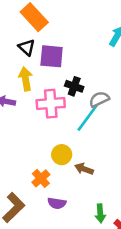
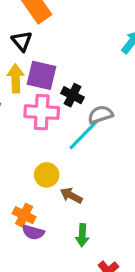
purple square: (52, 56) -> (41, 75), moved
orange cross: (41, 178) -> (24, 215), moved, turned -30
green arrow: (100, 213) -> (82, 235), moved

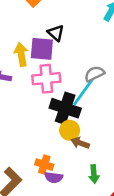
black triangle: (22, 41) -> (56, 33), moved
black cross: (73, 95) -> (65, 108), moved, size x1.6
yellow circle: (47, 175) -> (70, 130), moved

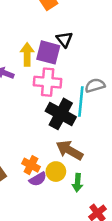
cyan line: (83, 92) -> (81, 101), turned -40
yellow circle: (70, 130) -> (56, 172), moved
brown arrow: (80, 143) -> (69, 150), size x1.5
purple semicircle: (54, 177) -> (38, 179), turned -48

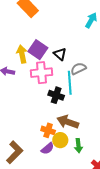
black triangle: (64, 39) -> (60, 54), moved
purple square: (48, 52) -> (38, 50), turned 30
black cross: (61, 114) -> (56, 95), size x0.7
orange cross: (31, 165) -> (48, 130), moved

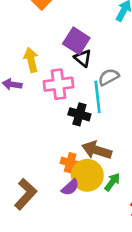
purple square: (38, 50) -> (76, 41), moved
yellow circle: (60, 140) -> (87, 175), size x1.5
green arrow: (78, 146) -> (112, 182), turned -136

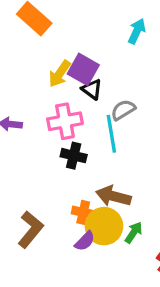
yellow arrow: (31, 60) -> (60, 74), moved, turned -130
black cross: (79, 114) -> (74, 156), moved
brown L-shape: (26, 194) -> (30, 230), moved

